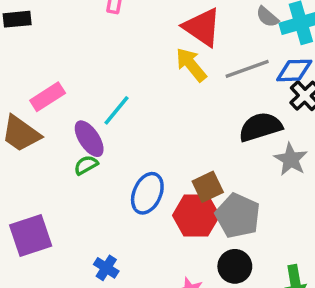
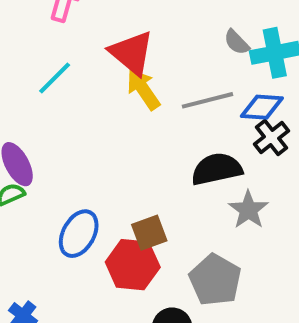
red triangle: (202, 27) -> (132, 53), moved
cyan line: (116, 110) -> (55, 78), moved
gray pentagon: (238, 216) -> (215, 280), moved

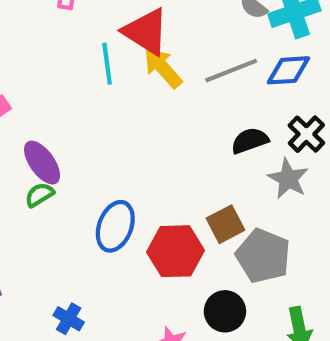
cyan line: (55, 78) -> (107, 64), moved, turned -45
black cross: (272, 137) -> (306, 134), moved
black semicircle: (217, 169) -> (250, 141), size x0.7
brown square: (149, 233) -> (225, 224), moved

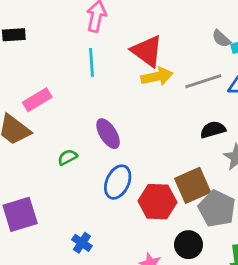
cyan line: (107, 64) -> (91, 62), moved
yellow arrow: (163, 68) -> (157, 76), turned 116
purple ellipse: (42, 163) -> (108, 134), moved
brown square: (225, 224) -> (193, 185), size x1.4

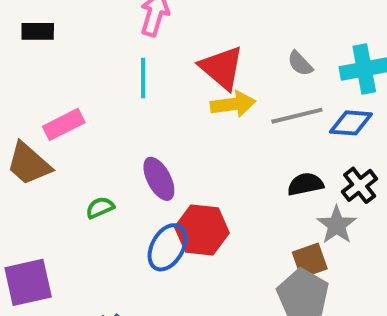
gray semicircle: (221, 39) -> (300, 64), moved
brown square: (193, 185) -> (310, 261), moved, size x0.7
red hexagon: (158, 202) -> (202, 230), moved

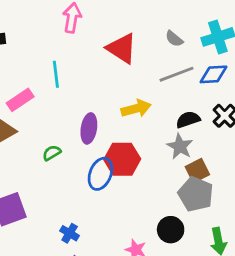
cyan line: (143, 78) -> (56, 74), moved
yellow arrow: (233, 104) -> (136, 108), moved
purple ellipse: (159, 179) -> (89, 128), turned 44
gray star: (337, 225) -> (180, 146), moved

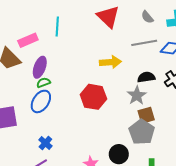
purple ellipse: (89, 128) -> (40, 67), moved
blue ellipse: (100, 174) -> (41, 101), moved

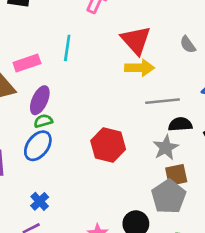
gray line: (144, 43) -> (162, 101), moved
yellow arrow: (110, 62) -> (140, 68), moved

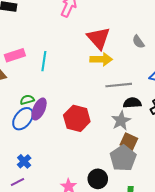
cyan line: (67, 48) -> (44, 61), moved
purple ellipse: (40, 100) -> (39, 109), moved
brown square: (176, 175) -> (129, 142), turned 36

